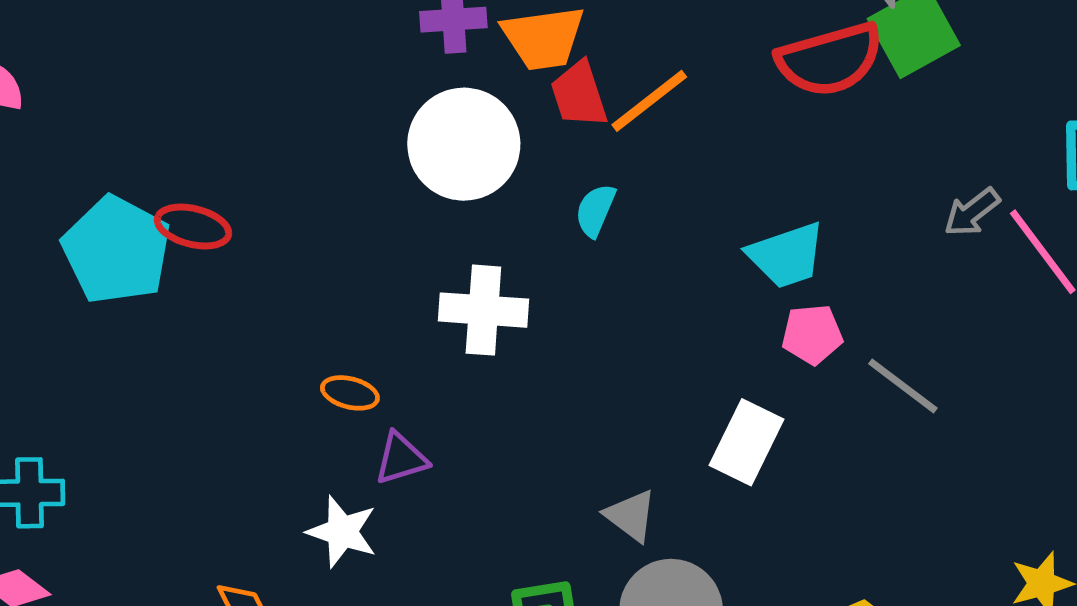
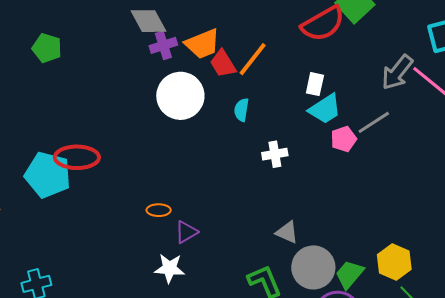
gray arrow: (972, 212) -> (397, 72), size x1.5
red ellipse: (193, 226) -> (77, 157), size x1.4
white cross: (483, 310) -> (275, 154), moved, size x0.7
gray line: (903, 386) -> (374, 122), moved, turned -56
white rectangle: (747, 442) -> (315, 84), moved, size x0.7

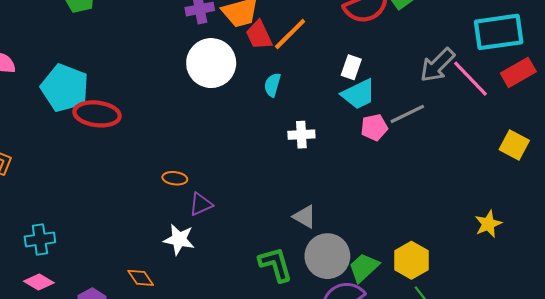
cyan pentagon: (48, 175) -> (65, 88), moved

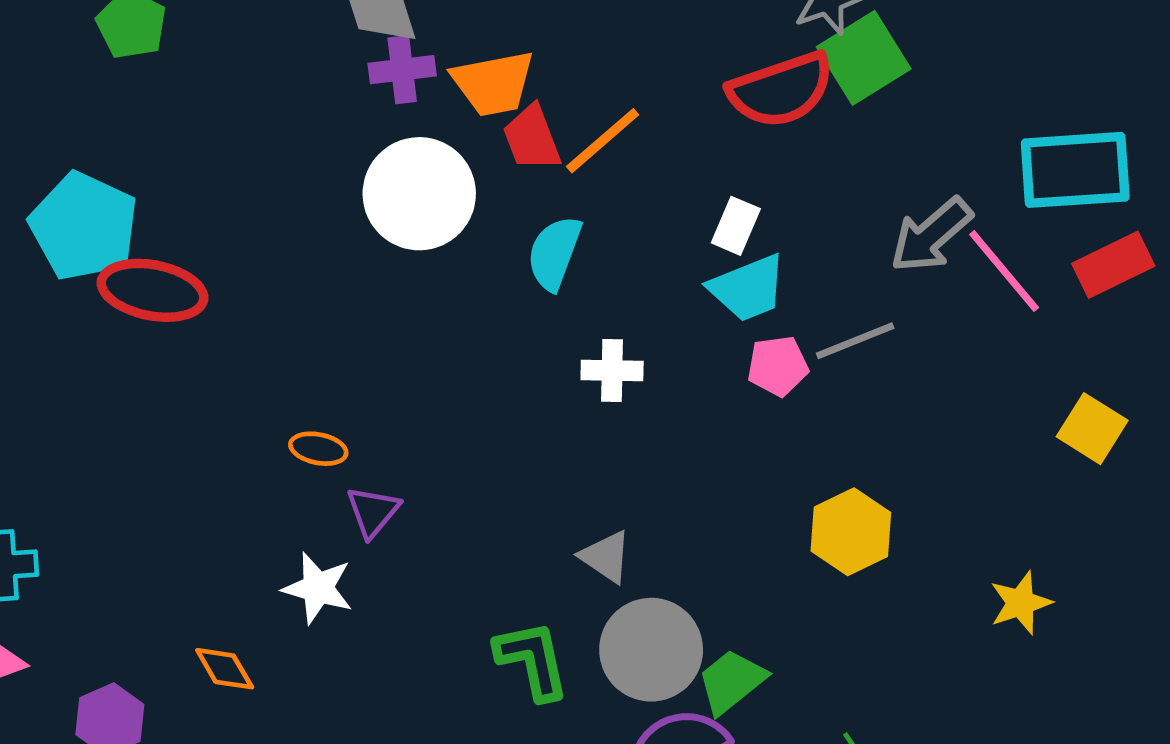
cyan semicircle: (272, 85) -> (554, 253), size x1.4
purple triangle: (201, 204) -> (373, 512), turned -30
yellow hexagon: (411, 260) -> (851, 532), moved

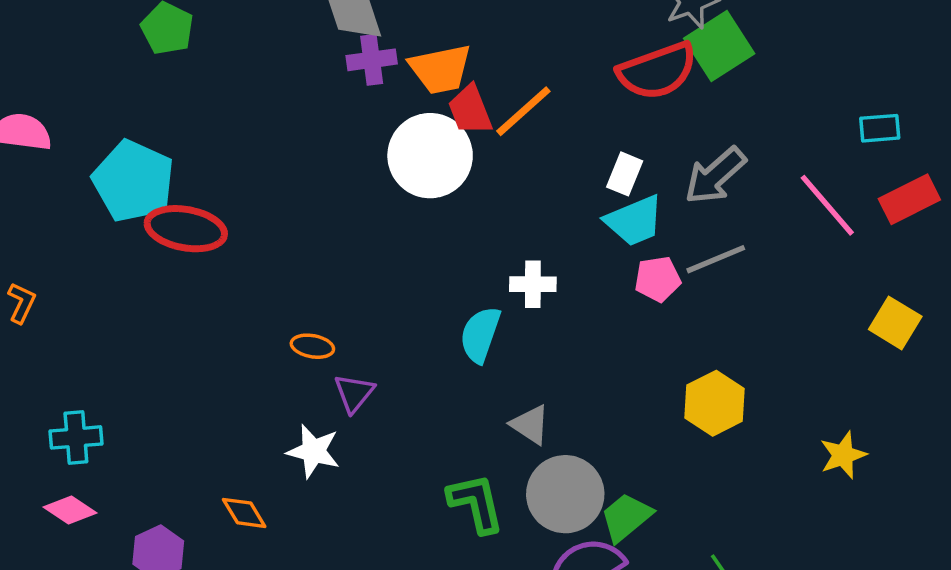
cyan rectangle: (1075, 170) -> (880, 128), size x0.5
white circle: (419, 194) -> (430, 156), moved
gray arrow: (931, 235) -> (715, 176), moved
cyan semicircle: (554, 253) -> (480, 335), moved

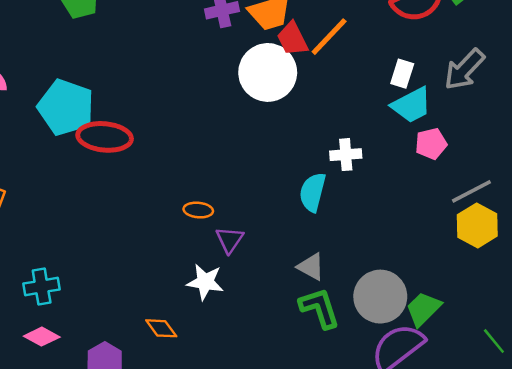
gray line: (716, 259) -> (471, 191), moved
gray triangle: (530, 425) -> (311, 267), moved

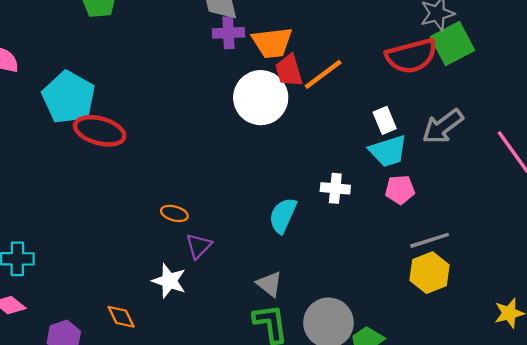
white rectangle: (402, 74) -> (385, 120), turned -50
white cross: (346, 155) -> (335, 188), moved

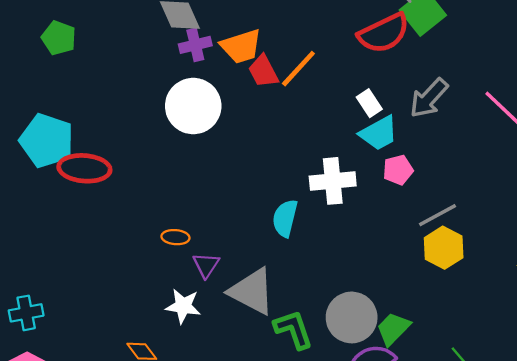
white circle: (261, 98) -> (193, 106), moved
white cross: (335, 188) -> (333, 181), size x1.5
gray triangle: (269, 284) -> (252, 291), moved, size x1.8

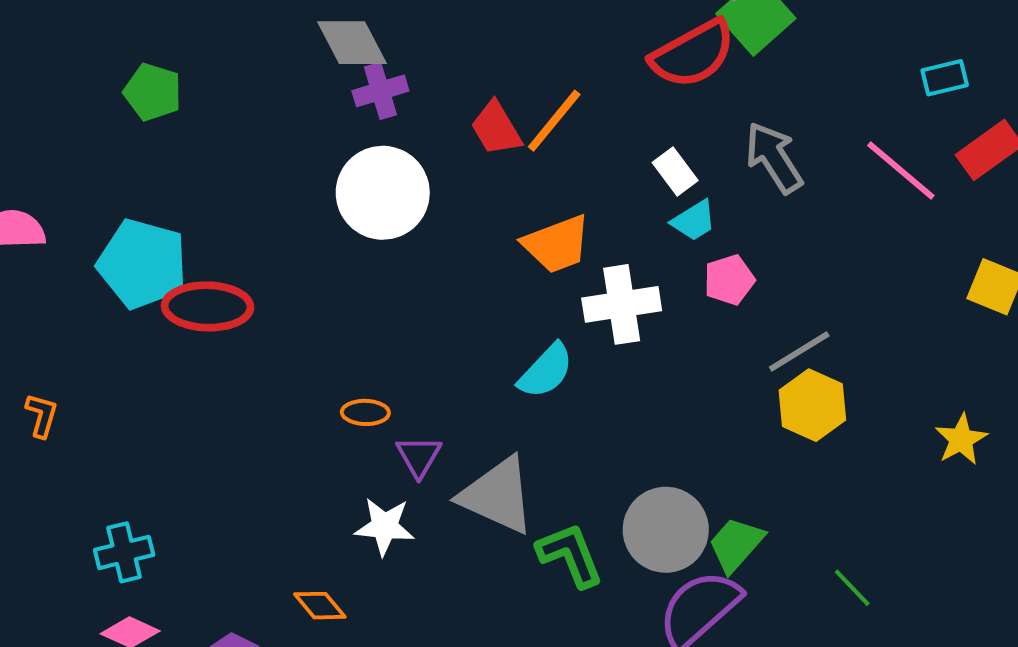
orange trapezoid: (241, 46) -> (557, 244), moved
gray arrow: (429, 98) -> (774, 158), turned 108
cyan trapezoid: (379, 133) -> (694, 221), size x0.7
cyan semicircle: (285, 218) -> (546, 371), turned -147

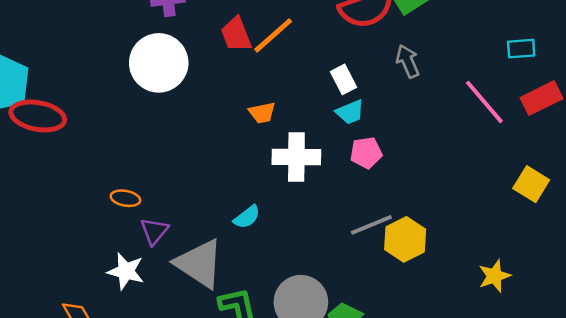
gray arrow: (774, 158) -> (408, 61), moved, size x0.7
orange trapezoid: (557, 244) -> (262, 113), size x0.6
gray line: (799, 351) -> (371, 225), moved
cyan semicircle: (546, 371) -> (247, 217), moved, size x0.7

